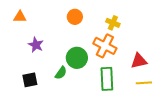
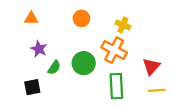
orange triangle: (20, 17) -> (31, 18), moved
red triangle: (139, 61) -> (151, 66), turned -36
green semicircle: (61, 73) -> (54, 67), moved

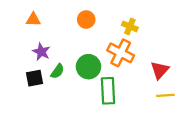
green rectangle: (116, 86) -> (108, 91), moved
black square: (32, 87) -> (34, 78), moved

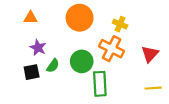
orange circle: (86, 20) -> (80, 18), size x1.6
red triangle: (160, 70) -> (150, 54), moved

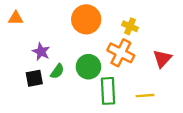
orange triangle: (31, 18) -> (16, 18), moved
yellow line: (153, 88) -> (145, 96), moved

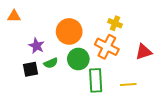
orange circle: (86, 19) -> (69, 31), moved
red triangle: (162, 59) -> (144, 52), turned 30
green semicircle: (57, 71) -> (51, 63), turned 32

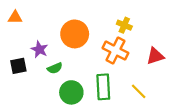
green circle: (78, 59) -> (71, 92), moved
black square: (30, 69) -> (18, 66), moved
yellow line: (128, 84) -> (139, 91), turned 49

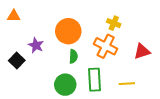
black square: (18, 66) -> (17, 60), turned -35
green semicircle: (55, 68) -> (73, 56), moved, turned -64
yellow line: (139, 91) -> (127, 84), turned -49

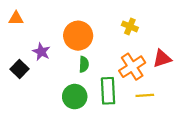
orange cross: (106, 46) -> (132, 67), moved, turned 30

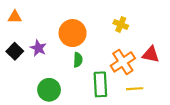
red triangle: (162, 59) -> (151, 54), turned 30
black square: (20, 69) -> (15, 51), moved
green circle: (75, 97) -> (49, 90), moved

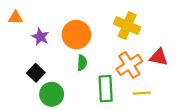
yellow cross: (121, 24) -> (127, 26), size x1.6
purple star: (38, 48) -> (40, 37), moved
black square: (15, 51) -> (36, 73), moved

